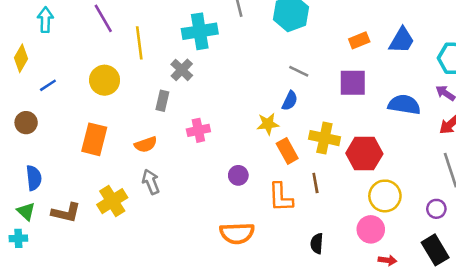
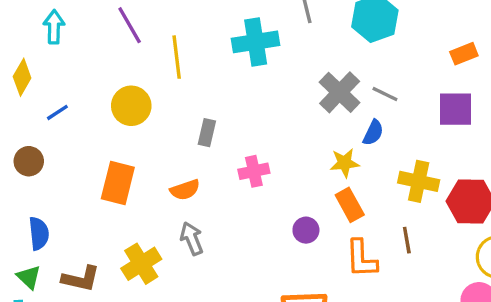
gray cross: (182, 70) -> (340, 92), moved, size x1.4
orange rectangle: (287, 151) -> (350, 205), moved

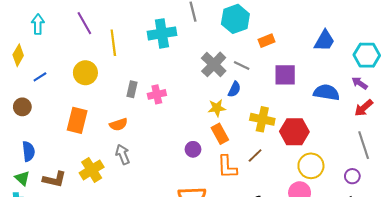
orange rectangle: (464, 54) -> (266, 41), moved
pink cross: (254, 171) -> (157, 94), moved
brown line: (407, 240) -> (255, 156), turned 56

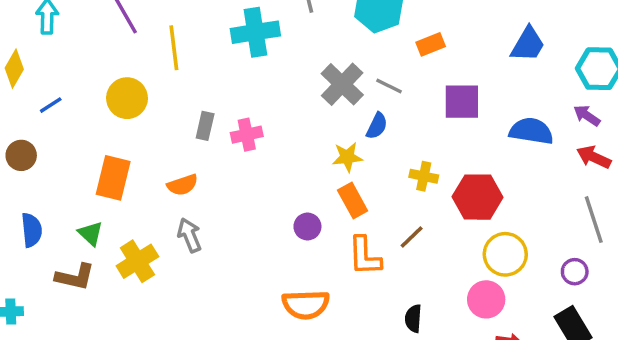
red arrow: (364, 108) -> (594, 157), turned 66
yellow cross: (262, 119) -> (424, 176), size x0.7
green triangle: (22, 178) -> (91, 233), moved

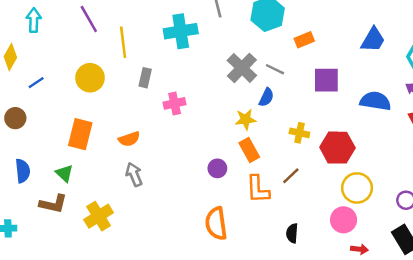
gray rectangle: (205, 126) -> (145, 78), moved
yellow cross: (137, 261) -> (99, 216), moved
orange semicircle: (306, 305) -> (216, 223), turned 84

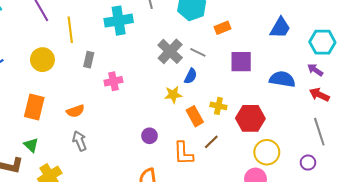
orange rectangle: (249, 150) -> (195, 116), moved
green triangle: (64, 173) -> (31, 145), moved

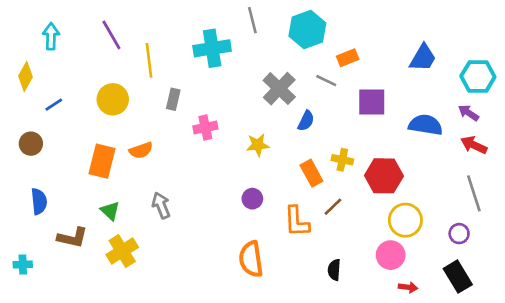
gray line: (198, 52) -> (326, 81), moved
yellow star: (173, 95) -> (258, 145), moved
orange semicircle: (75, 111) -> (141, 150), moved
green triangle: (31, 145) -> (110, 211), moved

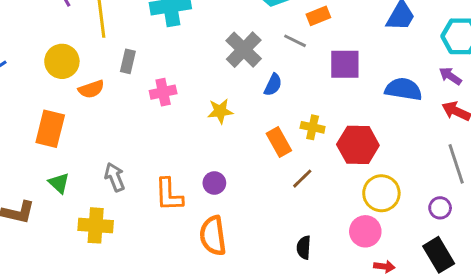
orange semicircle: (141, 150) -> (91, 89), moved
purple circle: (252, 199) -> (214, 183), moved
orange L-shape: (297, 221) -> (169, 195), moved
yellow cross: (122, 251) -> (96, 225), moved, turned 36

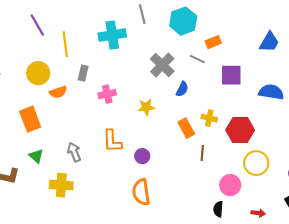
orange rectangle: (50, 129) -> (30, 119), turned -35
brown line: (302, 179) -> (202, 153), turned -42
orange L-shape: (169, 195) -> (112, 141), moved
pink circle: (365, 231) -> (230, 185), moved
black semicircle: (304, 247) -> (218, 209), moved

